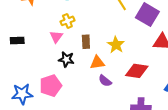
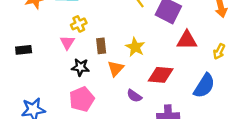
orange triangle: (97, 63) -> (116, 68), turned -35
purple semicircle: (105, 81) -> (134, 96), moved
pink pentagon: (51, 86) -> (82, 99), moved

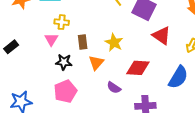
yellow cross: (79, 24) -> (62, 22), turned 32
red triangle: (187, 40) -> (162, 36), turned 36
black rectangle: (24, 50) -> (11, 47), turned -32

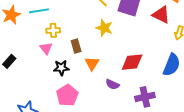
red triangle: (162, 36) -> (161, 15), moved
yellow star: (114, 43) -> (104, 28), moved

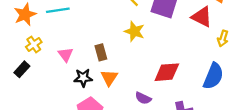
yellow cross: (53, 30) -> (34, 44), moved, turned -32
orange triangle: (92, 63) -> (109, 78), moved

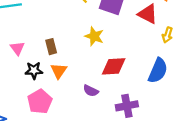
yellow star: (134, 31) -> (94, 36), moved

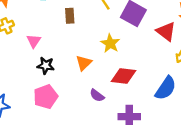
brown rectangle: (51, 47) -> (70, 16), moved
orange triangle: (59, 71) -> (84, 63), moved

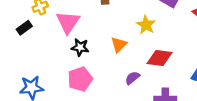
pink triangle: (34, 41) -> (68, 22), size x1.6
purple semicircle: (97, 95) -> (132, 78), turned 104

